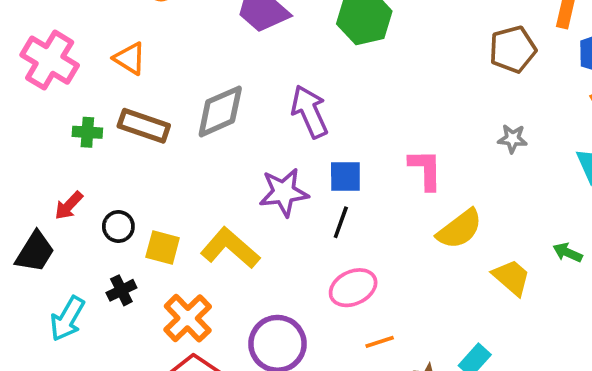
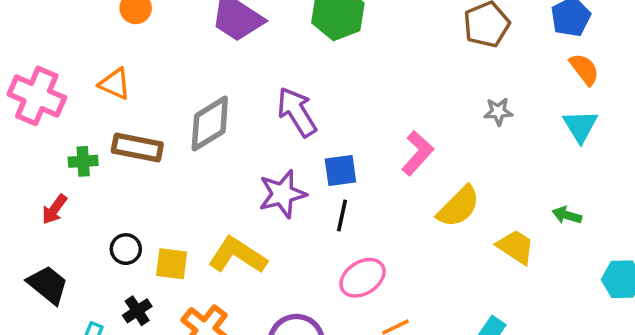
pink L-shape: (426, 170) -> (418, 153), turned 51
red arrow: (69, 206) -> (54, 209), moved
black trapezoid: (35, 252) -> (48, 285), turned -75

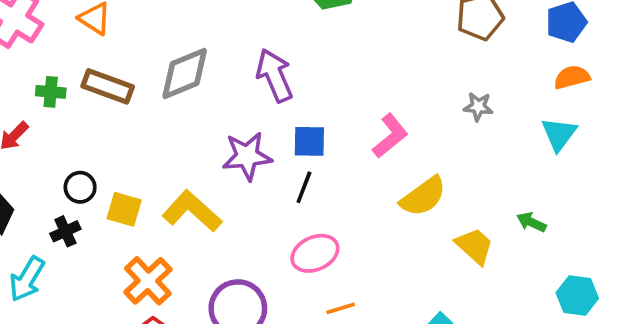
orange semicircle: (584, 69) -> (572, 77), turned -76
black cross: (137, 311) -> (65, 231), moved

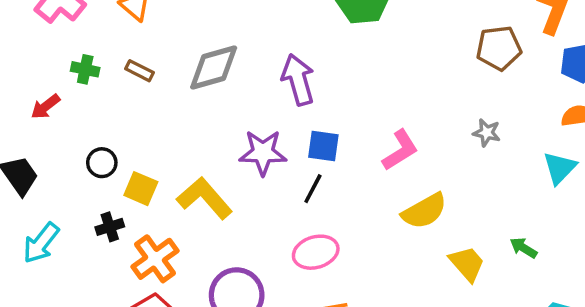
brown rectangle: (108, 86) -> (139, 71), size x0.6
black cross: (65, 231) -> (110, 227), moved

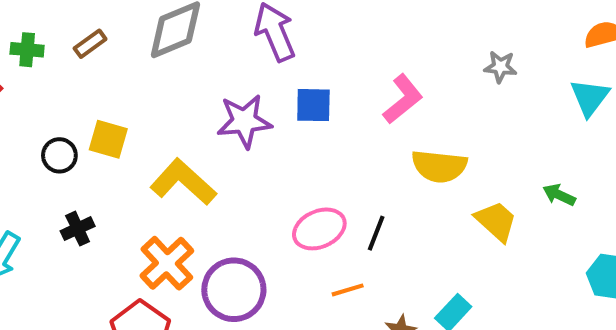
brown rectangle: (139, 71) -> (90, 44), turned -56
yellow square: (141, 189) -> (108, 139), moved
black line: (313, 189) -> (376, 233), moved
yellow semicircle: (424, 211) -> (439, 166), turned 42
orange cross: (155, 259) -> (167, 263), moved

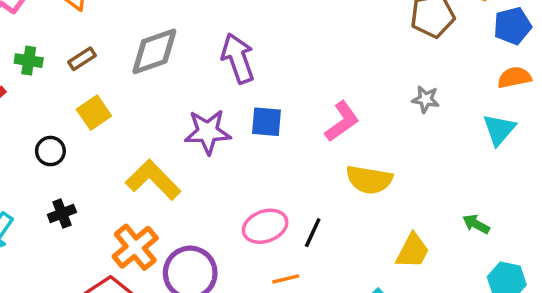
yellow square: (108, 139) -> (94, 113), moved, turned 36
green arrow: (559, 195) -> (476, 224), moved
yellow trapezoid: (496, 221) -> (413, 251), moved, turned 72

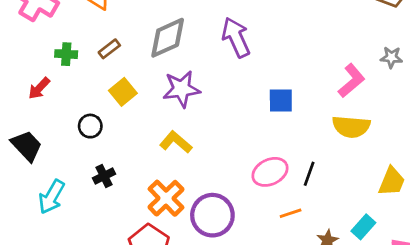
pink L-shape: (342, 121) -> (351, 81), moved
blue square: (267, 122) -> (281, 100), moved
purple star: (208, 132) -> (181, 89), moved
yellow L-shape: (153, 180) -> (176, 142), size x0.7

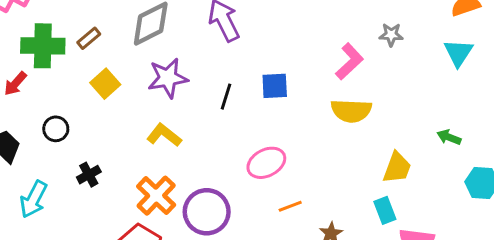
green cross: (66, 54) -> (43, 46), size x1.8
black circle: (90, 126) -> (56, 129), moved
black line: (309, 174) -> (226, 97), moved
cyan rectangle: (363, 227) -> (385, 210), moved, turned -60

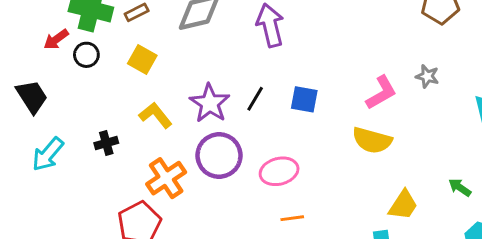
purple star: (168, 78) -> (210, 103), moved, turned 30
yellow square: (105, 84) -> (142, 59), turned -32
black circle: (56, 129) -> (86, 55), moved
yellow L-shape: (164, 135) -> (156, 115), moved
purple circle: (207, 212) -> (219, 155), moved

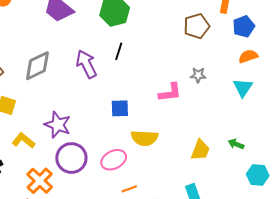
pink L-shape: (381, 93) -> (170, 93), turned 35
black line: (255, 99) -> (119, 51), moved
yellow semicircle: (372, 140) -> (144, 138), moved
yellow trapezoid: (403, 205) -> (200, 150), moved

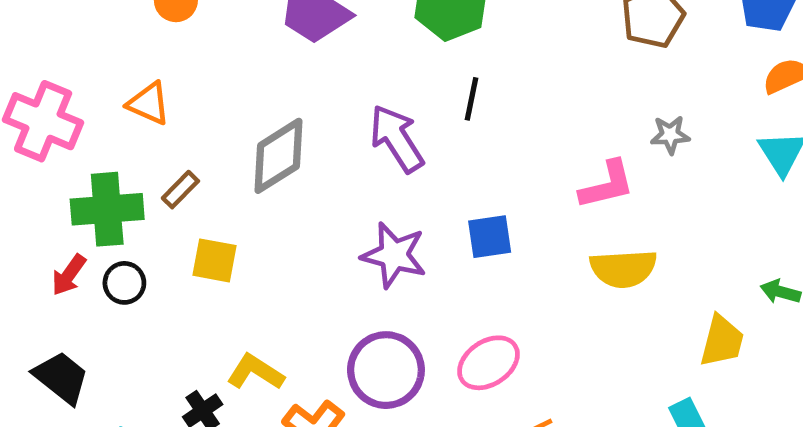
purple star: (58, 125) -> (394, 255), moved
yellow semicircle: (144, 138) -> (623, 269), moved
yellow L-shape: (23, 141) -> (255, 372), moved
yellow trapezoid: (200, 150) -> (722, 341), moved

